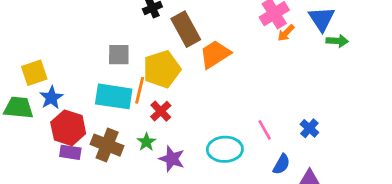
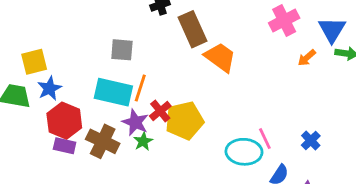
orange arrow: (286, 33) -> (307, 58), moved
orange trapezoid: (215, 54) -> (220, 57), turned 64
yellow pentagon: (162, 69) -> (184, 120), moved
cyan ellipse: (225, 149) -> (244, 152), moved
purple star: (172, 159) -> (135, 122), moved

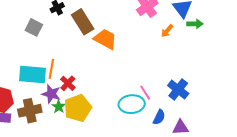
gray square: (122, 50) -> (34, 27), moved, turned 30
yellow pentagon: (184, 120) -> (78, 108), moved
brown cross: (103, 141) -> (30, 111), turned -30
blue cross: (311, 141) -> (178, 89), size x1.5

